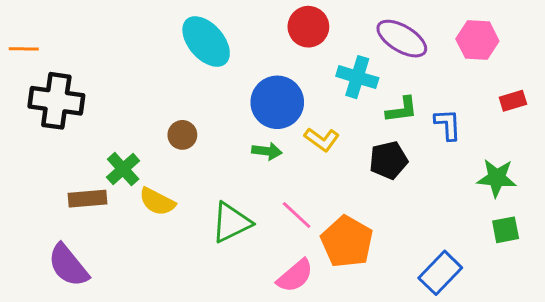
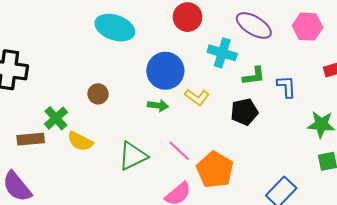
cyan ellipse: (206, 42) -> (115, 28), turned -30

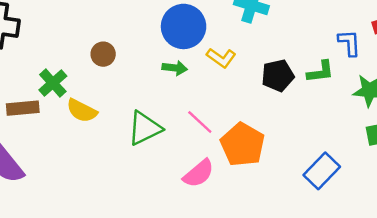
green L-shape: (254, 76) -> (320, 72), moved
blue L-shape: (286, 87) -> (349, 43), moved

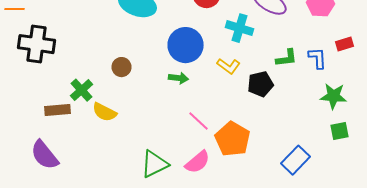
yellow L-shape: (221, 58) -> (228, 66), moved
green L-shape: (320, 72) -> (286, 58), moved
green triangle: (145, 128) -> (154, 164), moved

